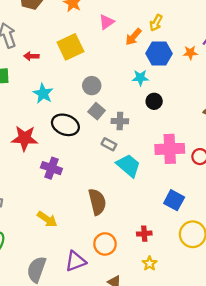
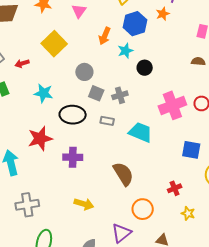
orange arrow: (133, 37) -> (105, 36), moved
gray rectangle: (109, 144) -> (107, 121), moved

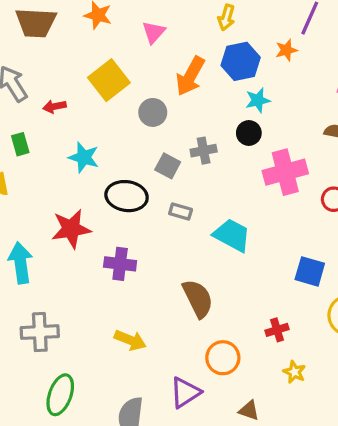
orange arrow: (105, 36) -> (190, 76), size x1.4
cyan star: (125, 51) -> (258, 100), moved
gray circle: (84, 72) -> (153, 112), moved
gray cross: (120, 95) -> (204, 151), moved
pink cross: (172, 105) -> (285, 172), moved

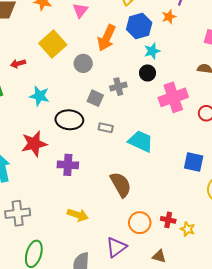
red cross: (277, 330) -> (168, 220), moved, turned 32

